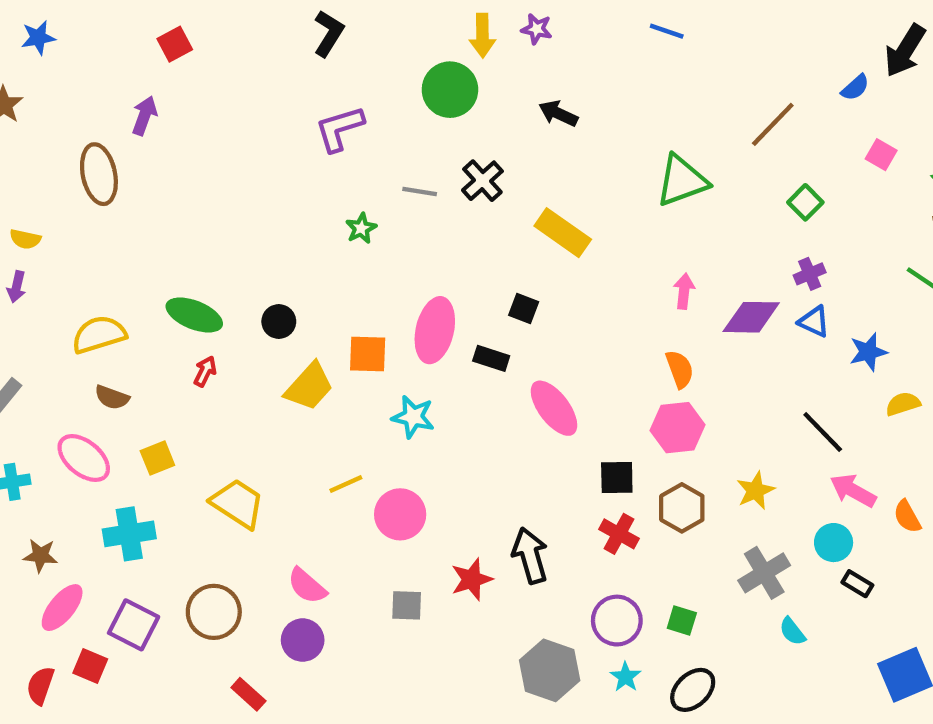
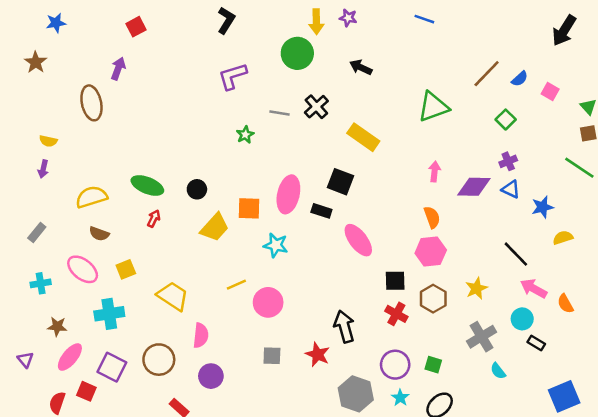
blue semicircle: (855, 87) -> (520, 79), moved
black square: (524, 308) -> (340, 182), size x1.5
red star: (472, 579) -> (318, 354), moved, turned -30
pink semicircle: (307, 586) -> (201, 335), moved, turned -125

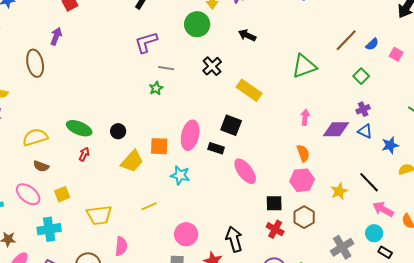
gray line: (280, 113) -> (166, 68), moved
yellow star: (476, 288) -> (339, 191), moved
yellow trapezoid: (173, 296) -> (99, 215), turned 140
pink circle: (268, 302) -> (186, 234), moved

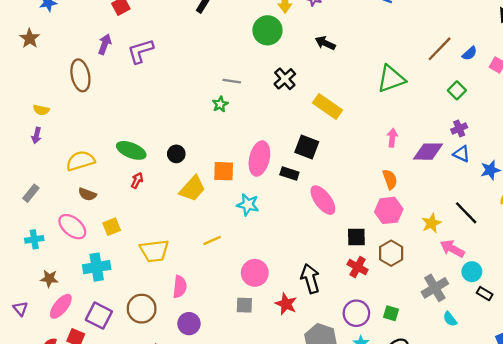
purple L-shape: (146, 42) -> (140, 51), moved
pink arrow: (383, 209) -> (452, 249), moved

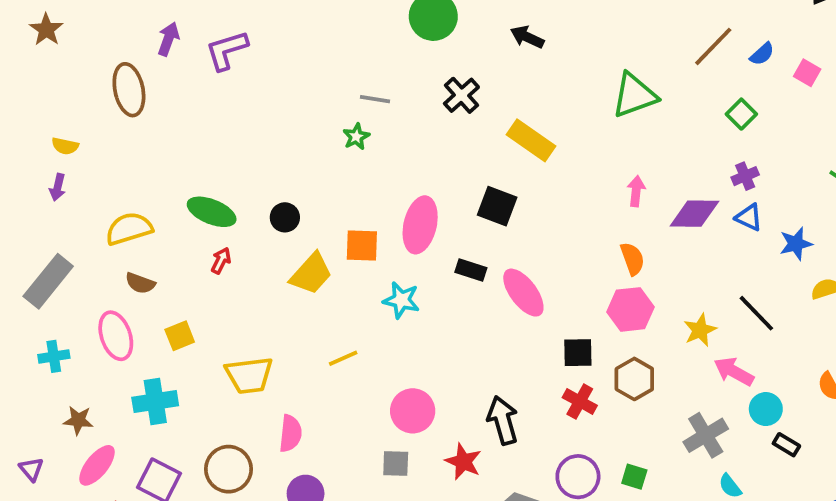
black rectangle: (289, 174) -> (471, 270), moved
gray rectangle: (31, 193) -> (48, 281), size x1.8
pink ellipse: (72, 227) -> (116, 336), turned 32

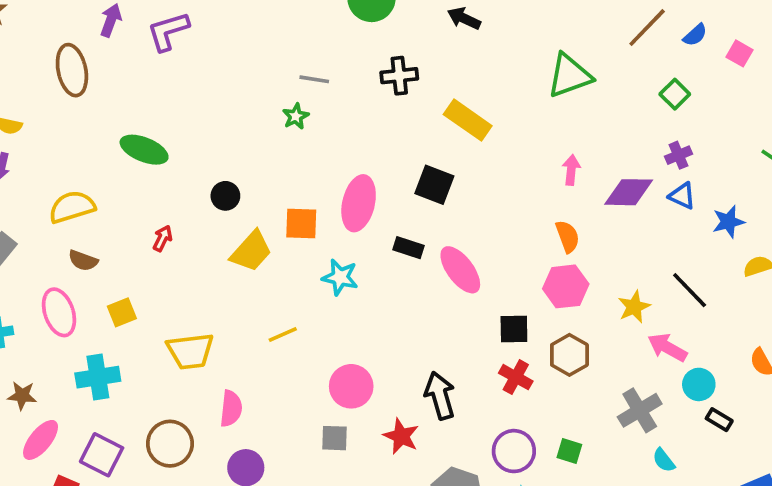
black cross: (461, 95) -> (399, 76), turned 36
green ellipse: (212, 212) -> (144, 150), moved

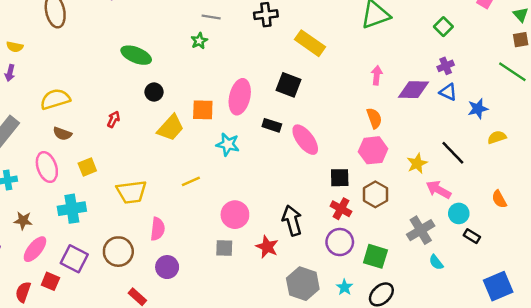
green ellipse: (144, 150) -> (136, 55), moved
purple circle: (514, 451) -> (340, 242), moved
green square: (569, 451) -> (375, 256), size x1.5

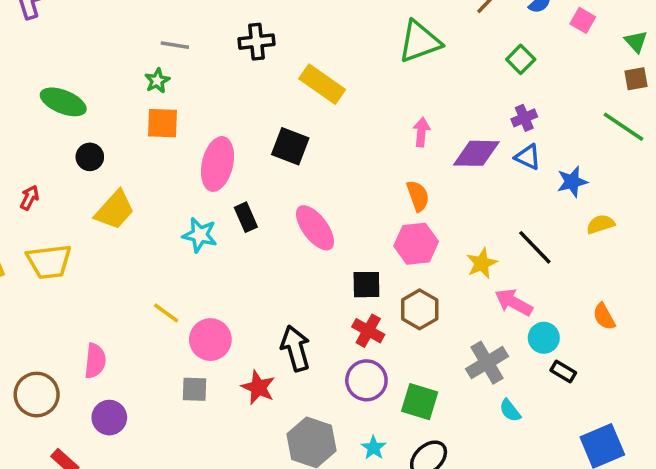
orange square: (203, 110) -> (163, 123), moved
black rectangle: (272, 125) -> (246, 217), moved, turned 48
yellow line: (191, 181) -> (166, 313), moved, turned 60
yellow trapezoid: (131, 192) -> (49, 262), moved

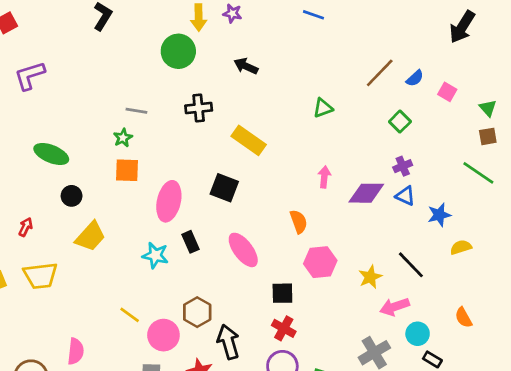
green triangle: (420, 42) -> (323, 108), size x0.6
orange semicircle: (418, 196) -> (299, 222), moved
pink arrow: (514, 302) -> (395, 307), turned -48
brown hexagon: (420, 309) -> (197, 312), moved

